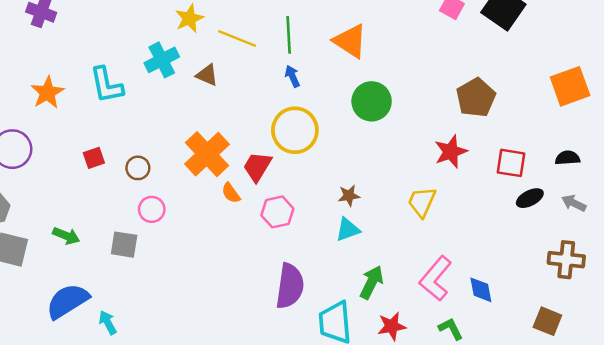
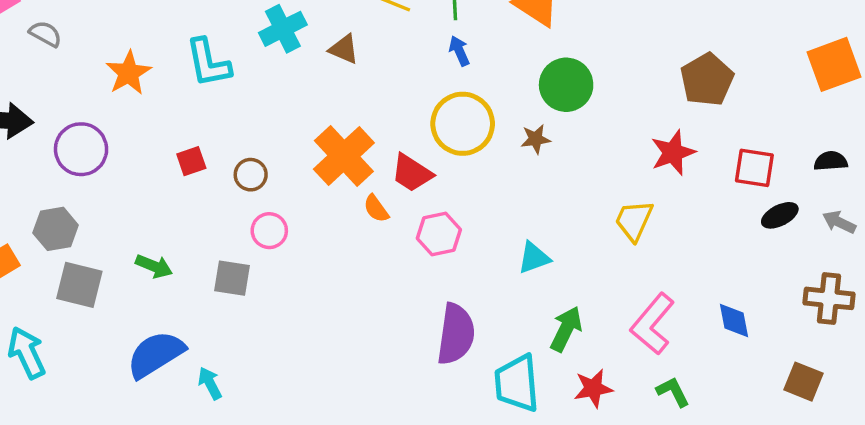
red trapezoid: (257, 167) -> (412, 173), turned -88
brown star: (349, 196) -> (536, 139), moved
blue diamond: (481, 290) -> (734, 321), moved

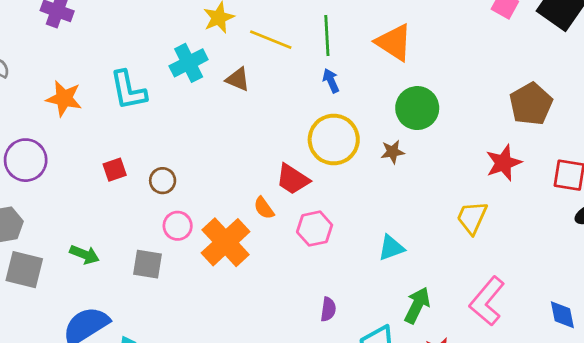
orange star: (129, 73) -> (64, 98), turned -30
orange cross: (344, 156) -> (226, 242), moved
blue diamond: (734, 321) -> (562, 315), moved
purple semicircle: (456, 334) -> (328, 309), size x0.5

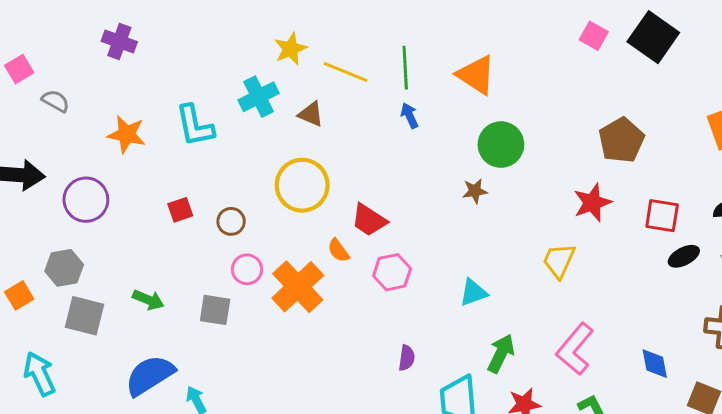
yellow circle: (334, 140) -> (302, 185), moved

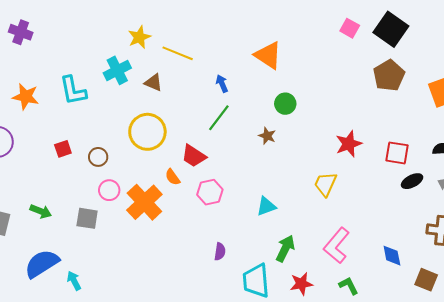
green line: (405, 68) -> (219, 118), moved, turned 40
brown pentagon: (621, 140) -> (389, 75), moved
green circle: (501, 145) -> (285, 104), size x0.7
brown star: (475, 191) -> (267, 136), turned 30

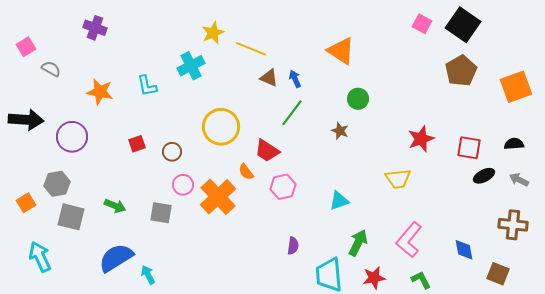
brown triangle: (153, 83) -> (269, 78), moved
cyan L-shape: (73, 91) -> (147, 86), size x0.7
yellow trapezoid: (326, 184) -> (398, 179), turned -120

